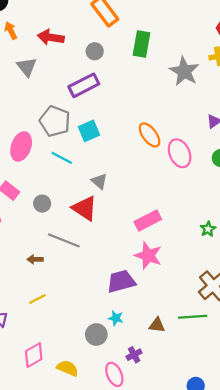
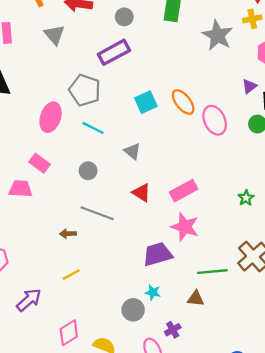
cyan square: (89, 131) -> (146, 102), moved
gray circle: (42, 204) -> (88, 171), moved
red triangle: (85, 208) -> (141, 193), moved, size x0.7
green line: (193, 317) -> (212, 272), moved

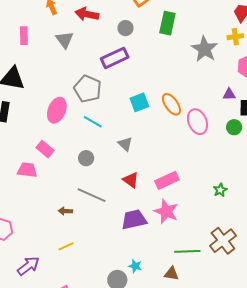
purple triangle: (249, 86) -> (229, 94), turned 32
purple trapezoid: (158, 254) -> (134, 220), moved

